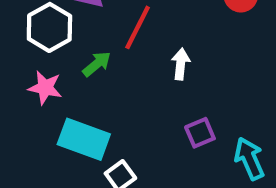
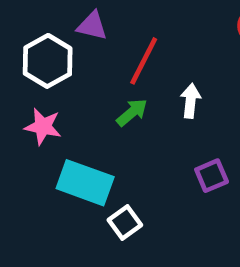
green arrow: (97, 64) -> (132, 112), moved

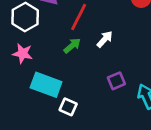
white arrow: (190, 101) -> (105, 39), turned 36
white square: (125, 222) -> (68, 107), turned -30

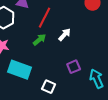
white square: (68, 107) -> (49, 87), moved

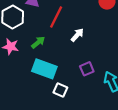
green arrow: (40, 40) -> (38, 42), moved
cyan rectangle: (20, 70) -> (44, 69), moved

